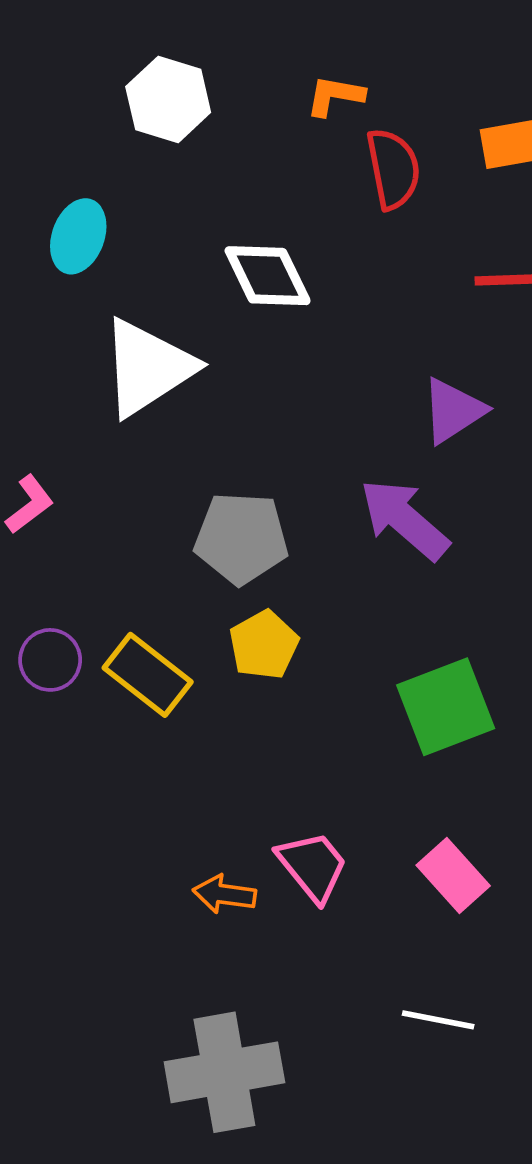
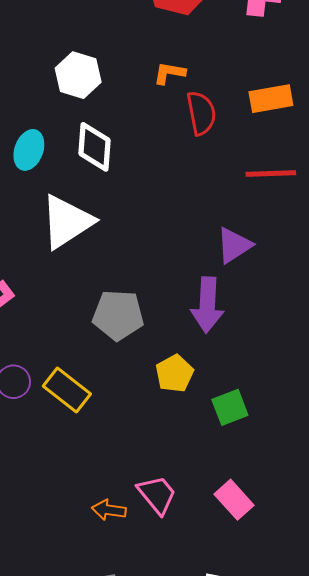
white diamond: (268, 276) -> (95, 147), moved, turned 30
purple arrow: (404, 519) -> (207, 305), turned -128
yellow pentagon: (264, 645) -> (175, 374), moved
green square: (446, 707) -> (230, 407), size x0.7

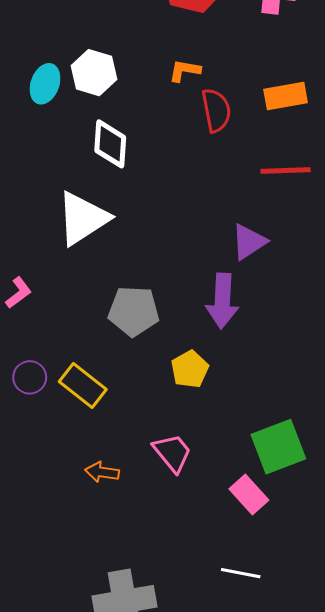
cyan ellipse: (29, 150) -> (45, 84), moved
green square: (230, 407) -> (278, 447), moved, size x1.5
pink trapezoid: (157, 495) -> (172, 453), moved
orange arrow: (109, 510) -> (102, 472), moved

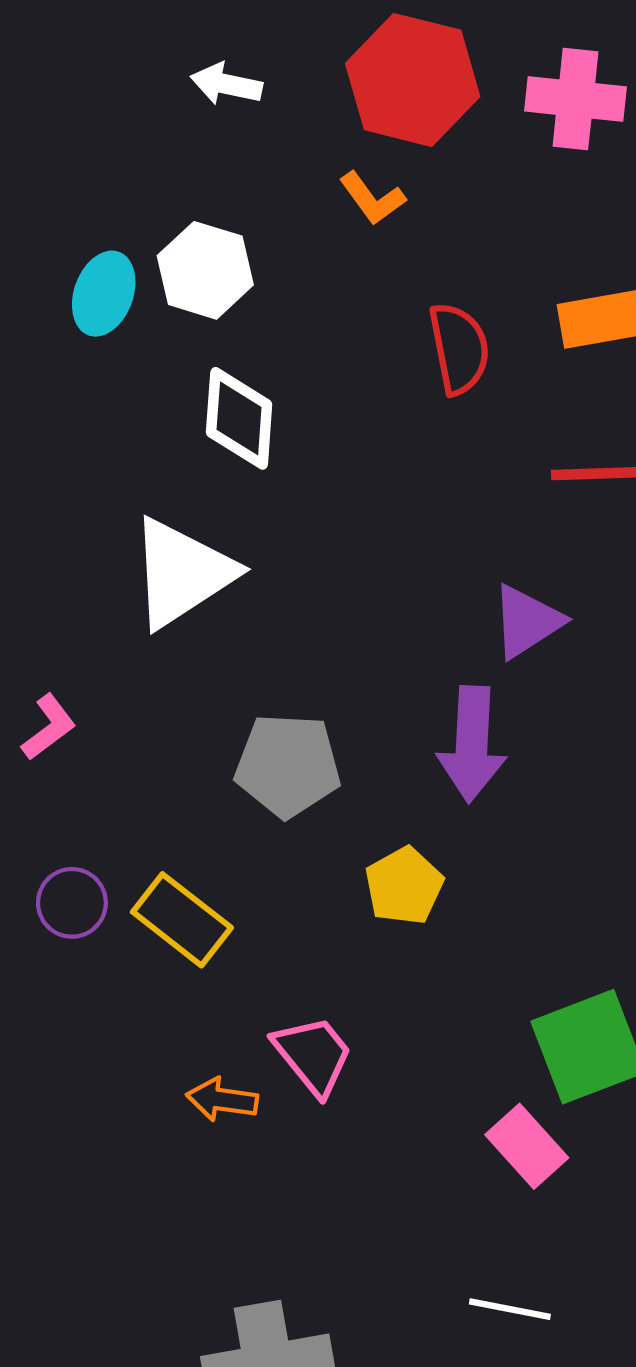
orange L-shape: (185, 71) -> (372, 198), moved, turned -136
pink trapezoid: (172, 453) -> (313, 1055), moved

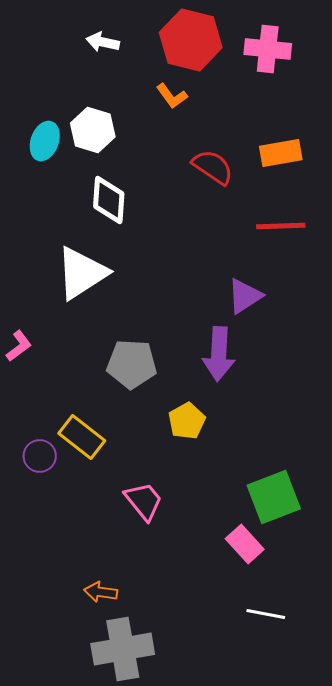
red semicircle: (459, 349) -> (213, 167), turned -45
purple circle: (72, 903) -> (40, 456), moved
orange arrow: (222, 1100) -> (101, 592), moved
white line: (510, 1309) -> (266, 614), moved

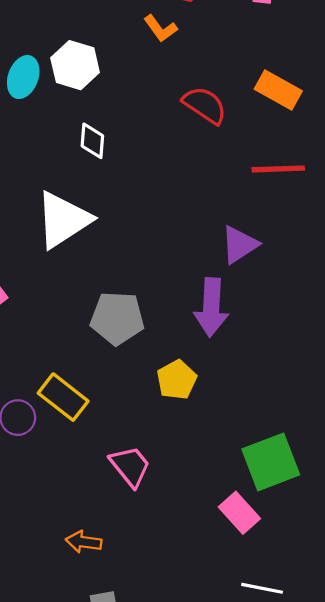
orange rectangle: (281, 153) -> (278, 90), turned 39
white diamond: (109, 200) -> (92, 141), size x0.7
orange arrow: (101, 592) -> (84, 542), moved

